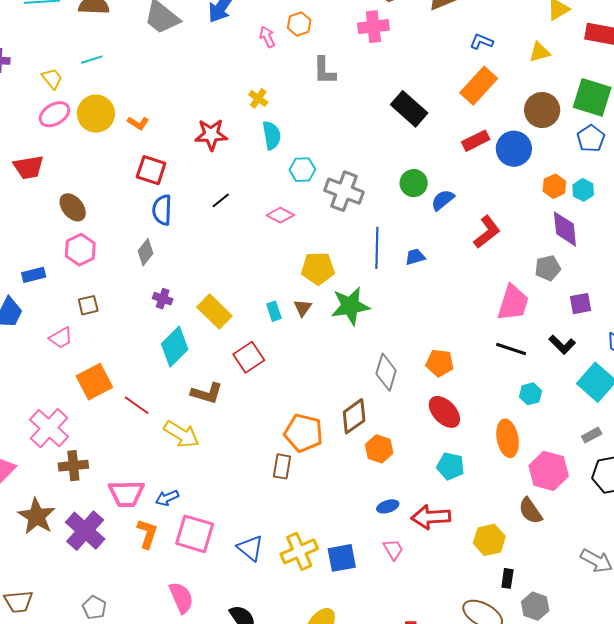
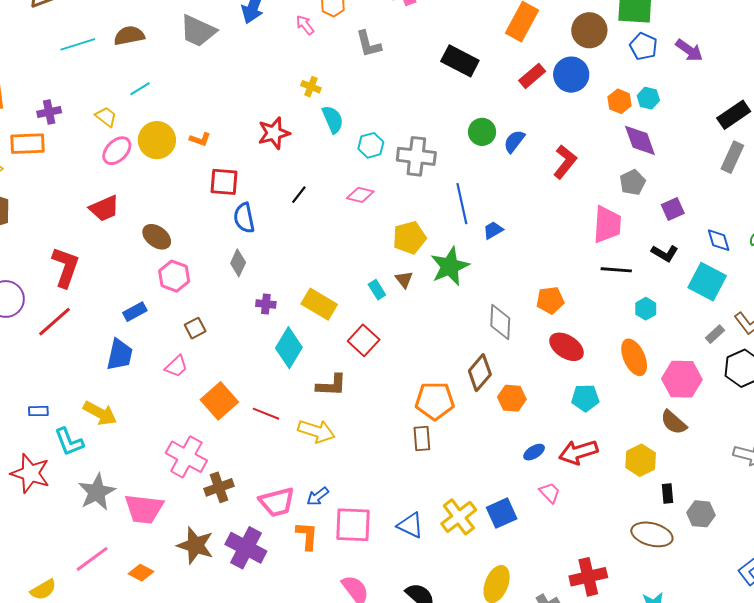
blue trapezoid: (415, 257) -> (493, 230), moved

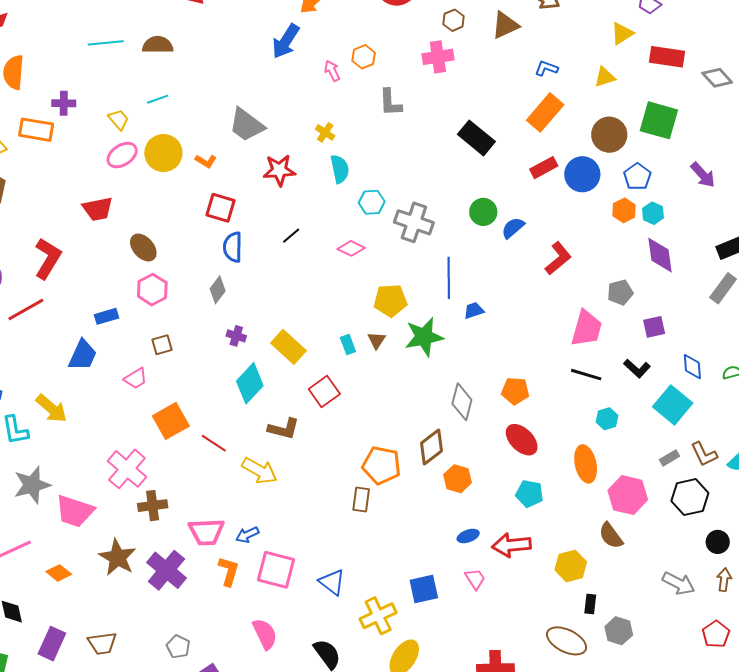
gray trapezoid: (198, 31) -> (247, 125), moved
blue pentagon: (643, 46) -> (637, 177), moved
purple diamond: (640, 140) -> (660, 255), moved
yellow cross: (459, 517) -> (378, 616), moved

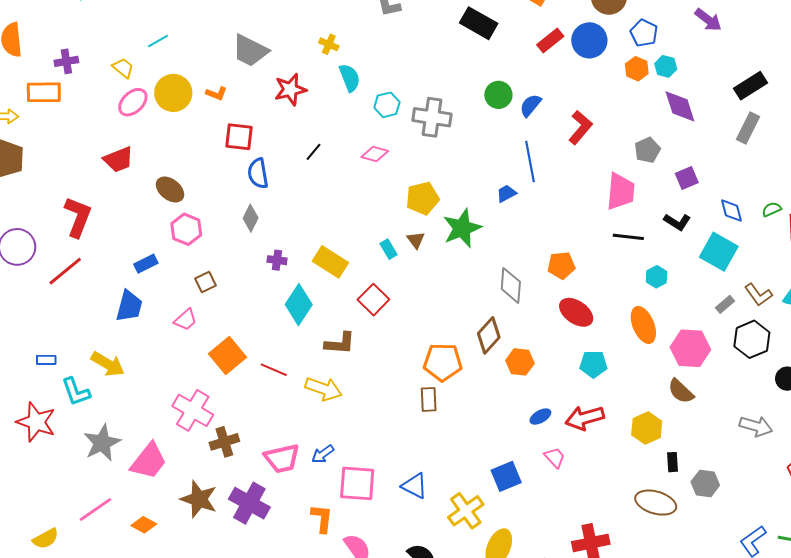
blue line: (449, 278) -> (530, 162), moved
pink trapezoid: (75, 511) -> (149, 461), turned -60
orange L-shape: (229, 571) -> (322, 518), moved

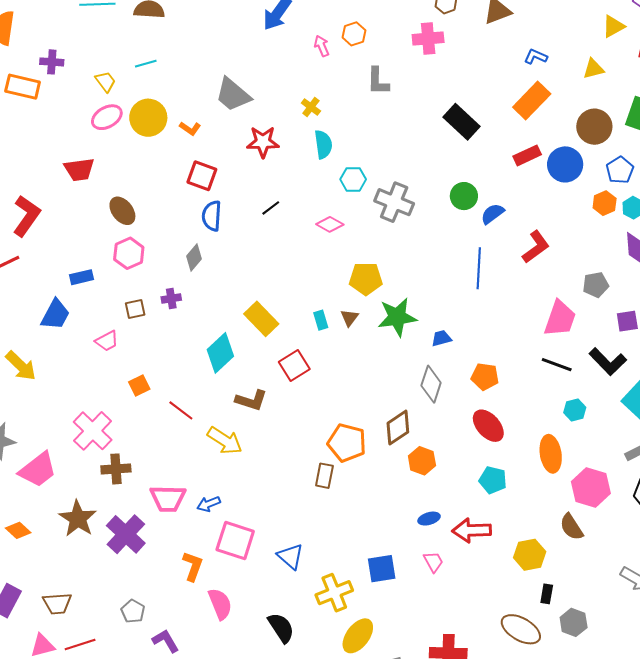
blue trapezoid: (506, 194) -> (441, 338), moved
black L-shape: (677, 222) -> (608, 362), size x1.4
purple cross: (277, 260) -> (171, 299), moved, turned -30
orange square: (227, 355) -> (139, 386), size x0.6

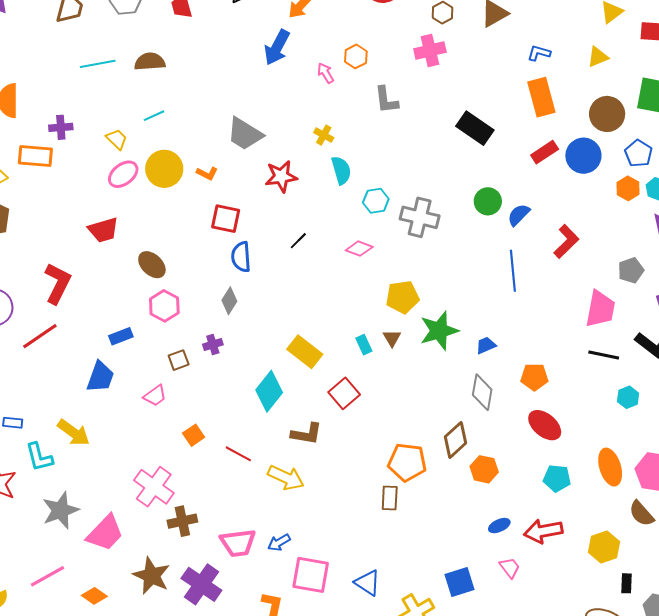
orange rectangle: (532, 100) -> (541, 97), turned -51
orange ellipse: (551, 454) -> (610, 467), moved

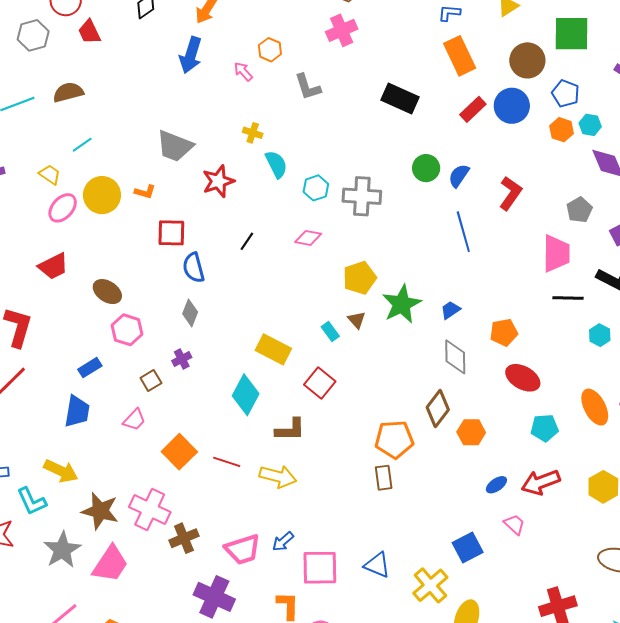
orange square: (194, 435) -> (179, 452), size x1.6
brown star: (152, 576) -> (100, 511), moved

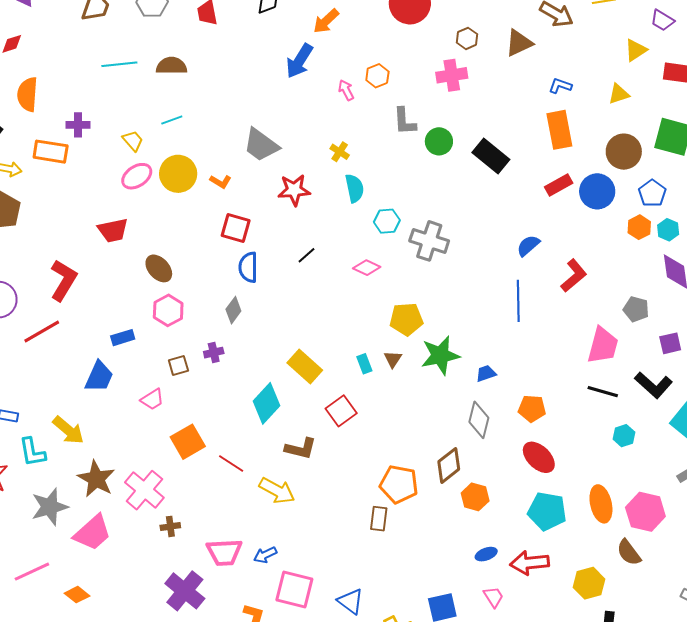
green circle: (426, 168) -> (439, 141), moved
gray pentagon: (579, 210) -> (636, 309), turned 30
cyan pentagon: (545, 428) -> (547, 511), size x1.4
brown cross: (184, 538) -> (170, 526), size x0.7

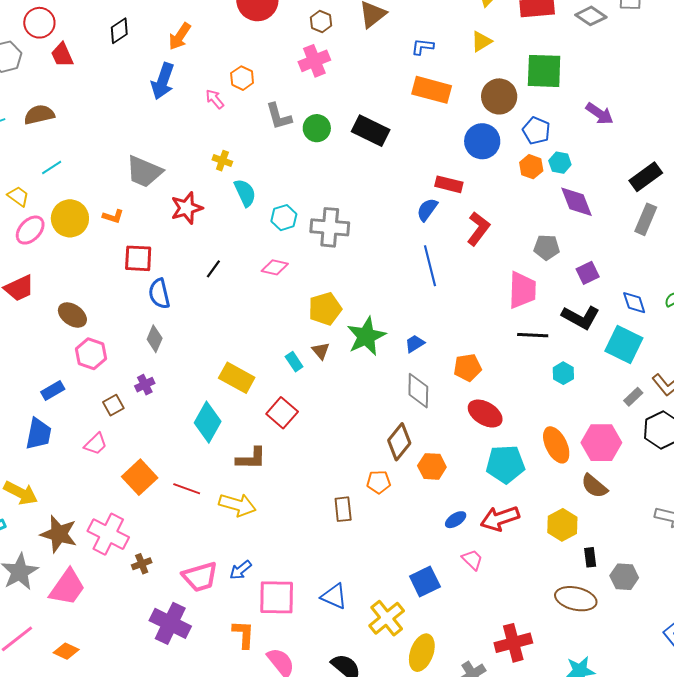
orange rectangle: (559, 130) -> (432, 90), turned -51
red rectangle: (559, 185) -> (449, 184), moved, turned 56
orange pentagon: (399, 484) -> (379, 482), moved, size x0.6

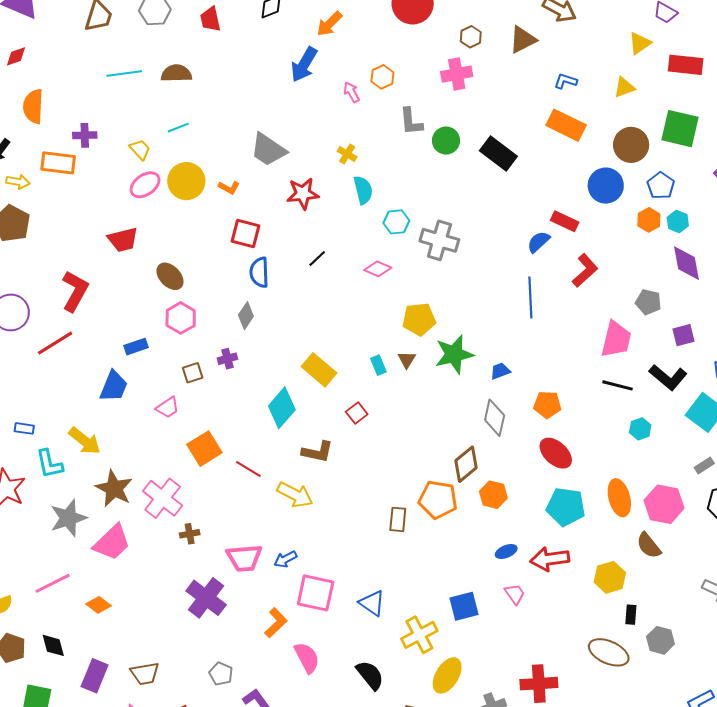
red square: (282, 413) -> (357, 413), size x0.7
orange pentagon: (379, 482) -> (438, 500), size x1.6
orange L-shape: (244, 634) -> (276, 623), turned 32

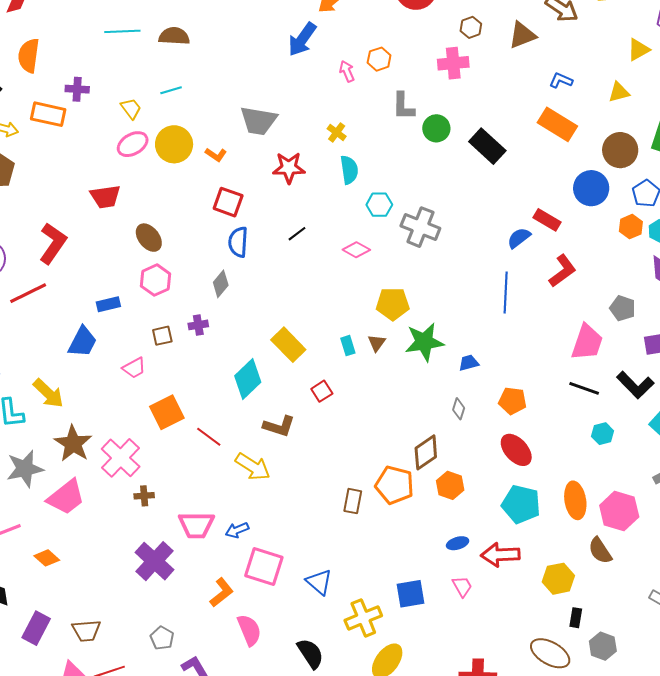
gray trapezoid: (268, 150) -> (259, 121), turned -30
gray diamond: (495, 418) -> (459, 409), size x0.6

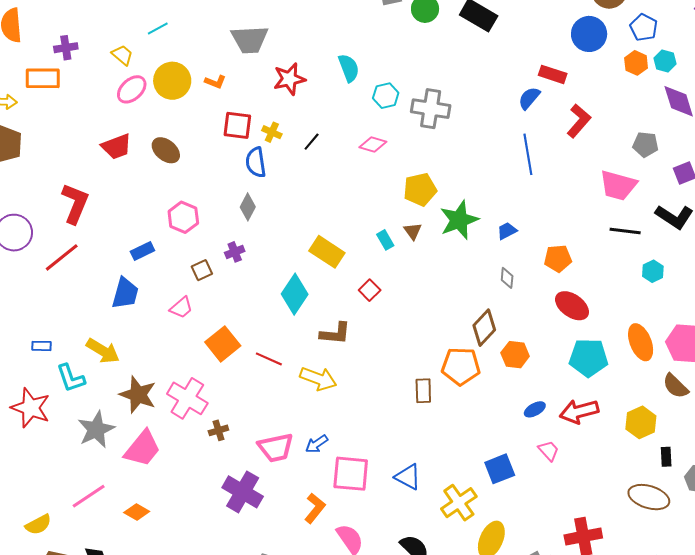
yellow cross: (337, 132) -> (272, 132), moved
brown ellipse: (149, 238) -> (166, 150), moved
pink trapezoid: (587, 342) -> (618, 185), turned 99

